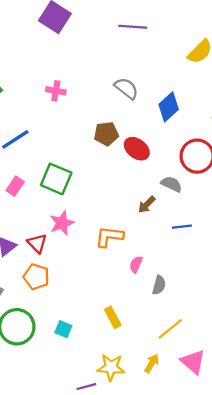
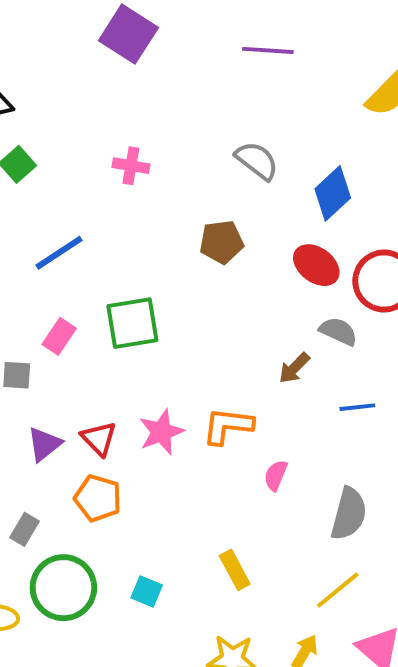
red ellipse: (137, 149) -> (316, 265), moved
green square: (56, 179) -> (132, 323), turned -32
pink star: (62, 223) -> (161, 432), moved
gray semicircle: (159, 285) -> (349, 514), moved, size x1.5

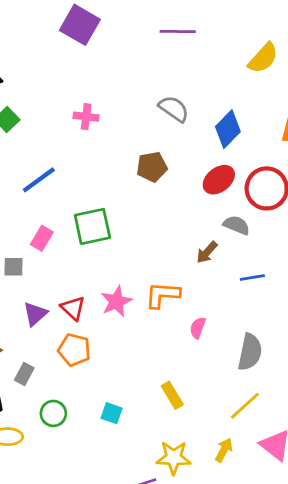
red ellipse: (316, 265) -> (219, 180), turned -72
green circle: (63, 588) -> (53, 413), size x0.6

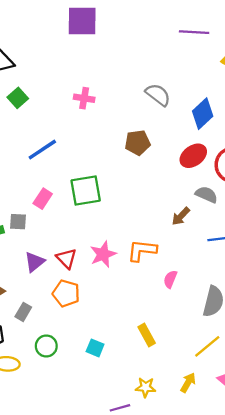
purple square: (80, 25) -> (82, 21), turned -32
purple line: (178, 31) -> (194, 32), moved
yellow star: (174, 458) -> (146, 387), size x0.7

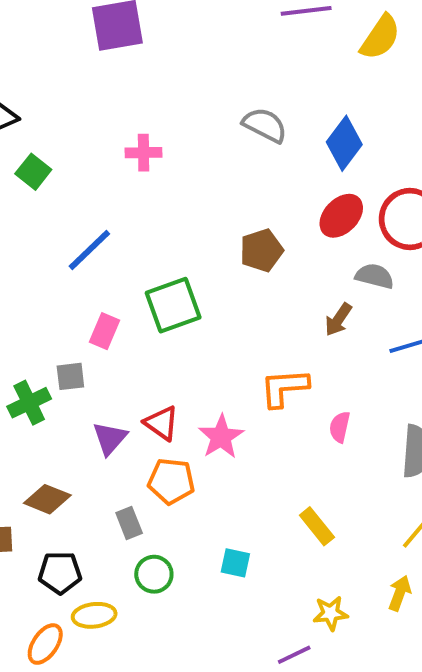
brown pentagon: (138, 143) -> (261, 250), moved
pink star: (103, 254) -> (221, 437), moved
gray rectangle: (23, 312) -> (129, 523), moved, turned -42

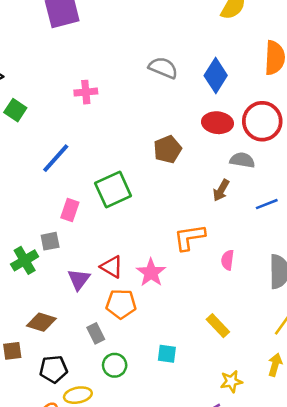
red ellipse: (341, 216) -> (218, 123), turned 56

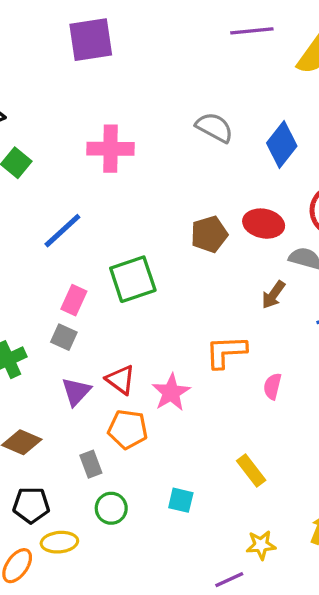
pink cross: (86, 92) -> (110, 149), size x1.5
red ellipse: (218, 123) -> (264, 224), moved
gray square: (50, 241) -> (64, 337), moved, turned 30

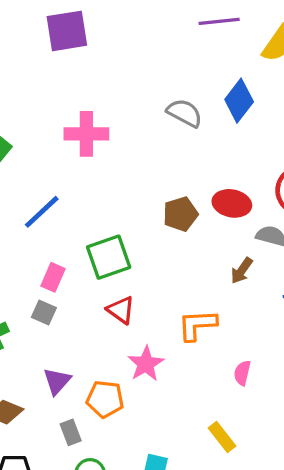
blue diamond: (282, 144) -> (239, 101), moved
red triangle: (121, 380) -> (121, 310), moved
pink semicircle: (272, 386) -> (242, 373), moved
purple triangle: (76, 392) -> (57, 381), moved

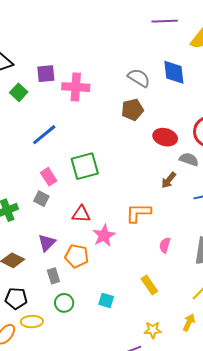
purple square: (67, 31) -> (46, 74), moved, size x0.7
blue diamond: (239, 101) -> (174, 72), turned -48
brown pentagon: (180, 214) -> (132, 110), moved
pink rectangle: (53, 277) -> (49, 177), turned -60
red triangle: (121, 310) -> (81, 214), moved, turned -36

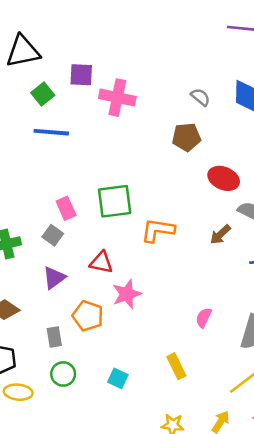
gray semicircle: (139, 78) -> (200, 97), size x0.7
blue line: (44, 135) -> (51, 132), moved, turned 36
orange L-shape: (138, 213) -> (158, 230), moved
purple triangle: (47, 243) -> (54, 278), moved

